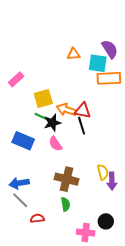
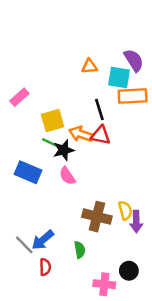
black line: (82, 126) -> (99, 110), moved
brown cross: (67, 179) -> (97, 217), moved
blue arrow: (19, 183) -> (43, 240), moved, turned -30
red semicircle: (37, 218) -> (45, 267), turned 96

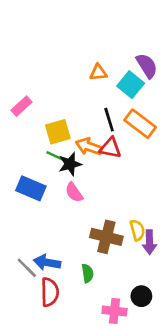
cyan square: (119, 78) -> (131, 85), turned 30
orange rectangle: (133, 96) -> (140, 124), moved, turned 40
blue arrow: (43, 240) -> (47, 262), turned 50
red semicircle: (45, 267) -> (50, 292), size x1.5

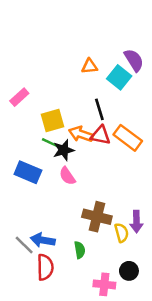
orange rectangle: (140, 124) -> (128, 138), moved
yellow semicircle: (137, 230) -> (122, 233), moved

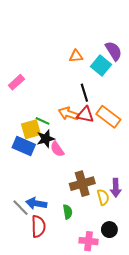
yellow square: (53, 121) -> (31, 129), moved
black star: (64, 150) -> (46, 139), moved
brown cross: (97, 217) -> (82, 184), turned -30

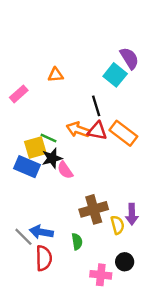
orange triangle: (76, 56) -> (56, 75), moved

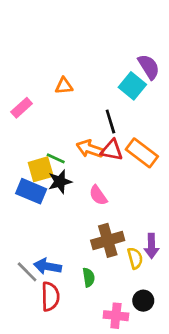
pink semicircle: (65, 170) -> (98, 195), moved

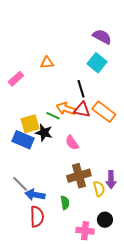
purple semicircle: (149, 67) -> (102, 37), moved, turned -30
green line: (56, 158) -> (53, 116), moved
black star: (60, 182) -> (44, 133), turned 30
gray line: (27, 272) -> (20, 184), moved

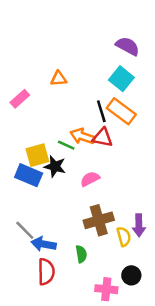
orange rectangle: (104, 112) -> (121, 111), moved
pink semicircle: (72, 143) -> (90, 179), turned 98

